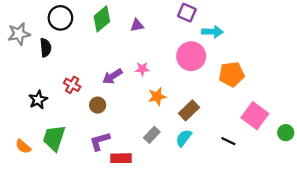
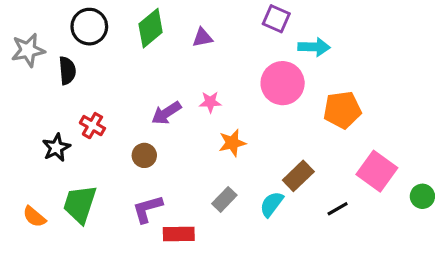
red cross: (72, 85) -> (92, 126), moved
brown rectangle: (189, 110) -> (298, 176), moved
black line: (228, 141) -> (338, 209), turned -56

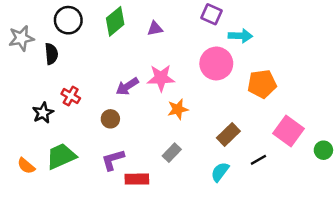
pink star: (210, 102) -> (161, 78), size x1.6
green trapezoid: (80, 204) -> (61, 156), turned 48
cyan semicircle: (272, 204) -> (220, 172), moved

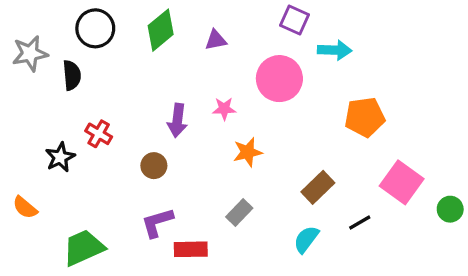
pink circle: (216, 63) -> (279, 79), moved
pink star: (161, 78) -> (224, 109), size x0.6
purple arrow: (127, 86) -> (177, 120), turned -50
green trapezoid: (61, 156) -> (84, 248), moved
orange semicircle: (26, 166) -> (25, 207), moved

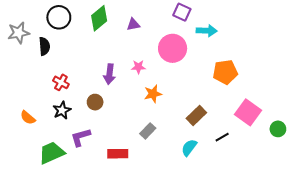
black star: (60, 157) -> (62, 110), moved
orange semicircle: (25, 207) -> (28, 118), moved
purple L-shape: (157, 223) -> (81, 137), moved

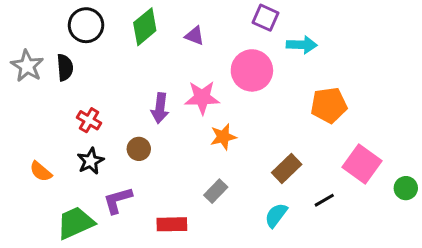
purple triangle: (133, 25) -> (195, 36), turned 32
gray star: (19, 33) -> (27, 66), moved, turned -30
pink star: (138, 67) -> (202, 98), size x1.6

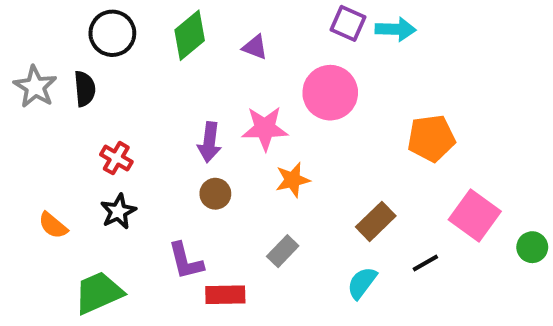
cyan arrow: (302, 45) -> (396, 29), moved
brown circle: (139, 149) -> (215, 194), moved
purple L-shape: (118, 200) -> (186, 261), moved, turned -88

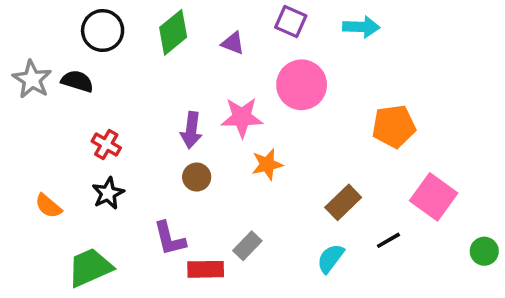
purple square: (348, 23) -> (291, 21), moved
black semicircle: (85, 89) -> (77, 81), turned -68
green circle: (532, 247) -> (484, 251), moved
gray rectangle: (283, 251) -> (247, 246), moved

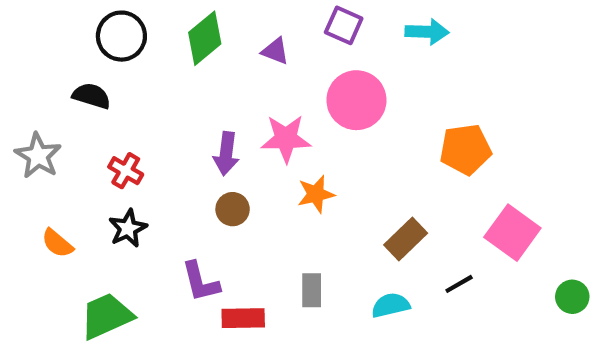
gray star: (32, 79) -> (38, 156), moved
gray rectangle: (247, 246) -> (312, 290), moved, turned -44
cyan semicircle: (331, 258) -> (391, 305), turned 40

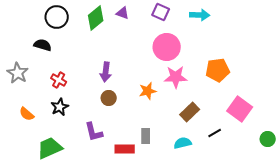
purple triangle: (275, 51) -> (123, 13), moved
pink star: (286, 139) -> (176, 77), moved
red rectangle: (243, 318) -> (125, 149), moved

